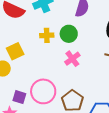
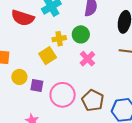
yellow square: (15, 51) -> (48, 56), moved
purple square: (19, 97) -> (37, 85), moved

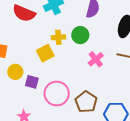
pink cross: (87, 59) -> (96, 59), moved

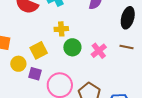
green circle: (80, 35) -> (72, 47), moved
yellow square: (45, 53) -> (39, 50), moved

